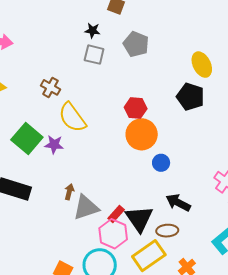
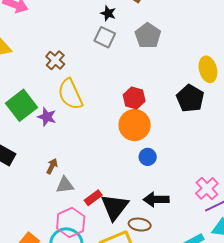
black arrow: (178, 203) -> (156, 199), turned -40
gray triangle: (86, 207) -> (65, 185), size x0.7
pink hexagon: (113, 234) -> (71, 222), moved

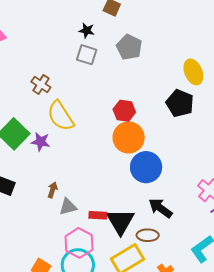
blue circle: (148, 157) -> (146, 167), size x1.8
red rectangle: (93, 198) -> (98, 215), turned 48
black arrow: (156, 199) -> (160, 208), turned 45

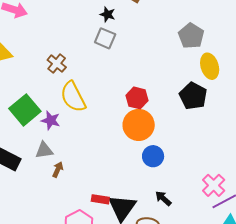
gray pentagon: (129, 47) -> (191, 36), moved
blue circle: (146, 167) -> (153, 156), size x0.7
gray triangle: (68, 207) -> (44, 150), moved
black arrow: (160, 208) -> (163, 198), size x0.7

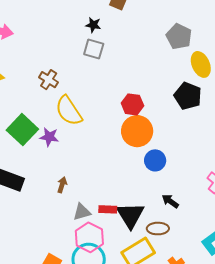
gray triangle: (44, 150) -> (82, 212), moved

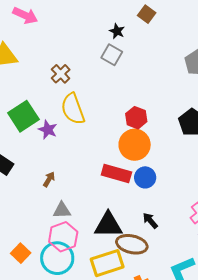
red rectangle: (108, 209) -> (116, 173), moved, size x1.6
black triangle: (130, 215) -> (108, 225), turned 48
brown ellipse: (158, 229) -> (132, 244), size x1.4

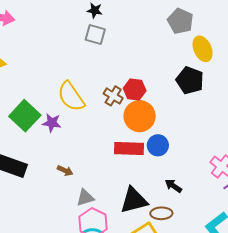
brown cross: (61, 74) -> (113, 96), moved
brown arrow: (49, 179) -> (65, 171), turned 98
brown ellipse: (132, 244) -> (161, 213), size x0.7

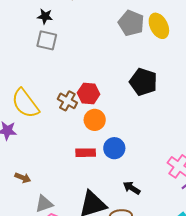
yellow ellipse: (203, 49) -> (159, 26), moved
orange circle: (140, 116) -> (95, 120), size x0.7
red rectangle: (129, 148) -> (86, 153), size x0.7

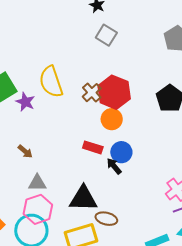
gray square: (47, 40) -> (106, 35), moved
red hexagon: (89, 94) -> (114, 92), size x1.5
black arrow: (132, 188) -> (114, 166), moved

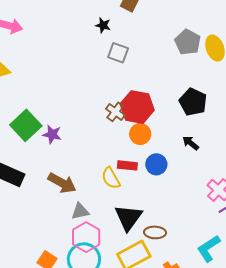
yellow semicircle: (51, 82) -> (111, 178), moved, size x0.7
brown arrow: (25, 151) -> (62, 183), size x1.8
black arrow: (114, 166) -> (191, 143), moved
black triangle: (83, 199) -> (128, 217), turned -44

